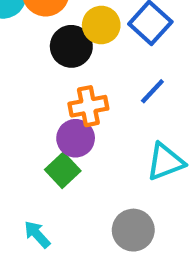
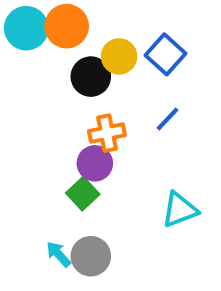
cyan triangle: (165, 162) -> (180, 210), moved
gray circle: (133, 230) -> (91, 256), moved

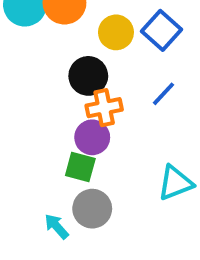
black circle: (91, 77) -> (88, 76), moved
green square: (83, 194) -> (80, 167), turned -32
gray circle: (91, 256) -> (92, 209), moved

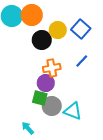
black circle: (88, 76) -> (42, 40), moved
cyan triangle: (175, 183) -> (73, 111), moved, turned 42
gray circle: (92, 209) -> (52, 106), moved

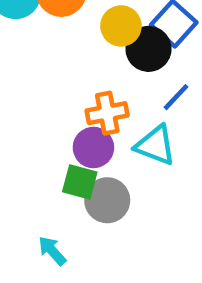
black circle: (42, 40) -> (148, 49), moved
cyan triangle: (73, 111) -> (155, 145), moved

